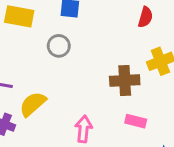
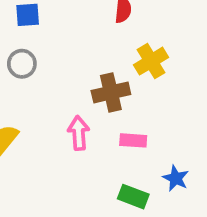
pink arrow: (83, 129) -> (79, 133), moved

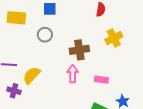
brown cross: (111, 92) -> (79, 50), moved

